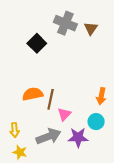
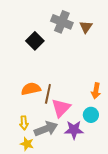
pink triangle: (64, 114) -> (61, 108), size x1.5
yellow arrow: (15, 130) -> (24, 123), moved
yellow star: (20, 152) -> (27, 144), moved

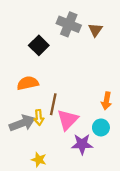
orange semicircle: (31, 89) -> (28, 83), moved
yellow arrow: (24, 123) -> (39, 118), moved
gray arrow: (46, 129) -> (22, 123), moved
yellow star: (27, 144) -> (39, 160), moved

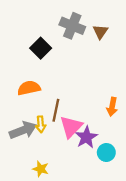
cyan circle: (101, 127) -> (106, 152), moved
purple star: (82, 144) -> (86, 137), moved, turned -30

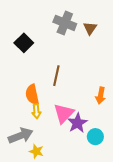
black square: (41, 48) -> (24, 43), moved
orange semicircle: (29, 88) -> (32, 95), moved, turned -90
brown line: (56, 110) -> (56, 76), moved
gray arrow: (23, 130) -> (21, 136), moved

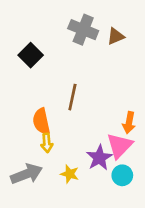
brown triangle: (90, 28) -> (116, 36), turned 32
pink triangle: (64, 113) -> (120, 146), moved
yellow star: (36, 151) -> (70, 174), moved

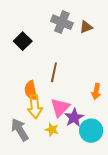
yellow arrow: (47, 143) -> (35, 107), size x1.6
pink triangle: (120, 146) -> (60, 108), moved
gray arrow: (27, 174) -> (20, 130), turned -100
cyan circle: (122, 175) -> (91, 131), size x1.5

